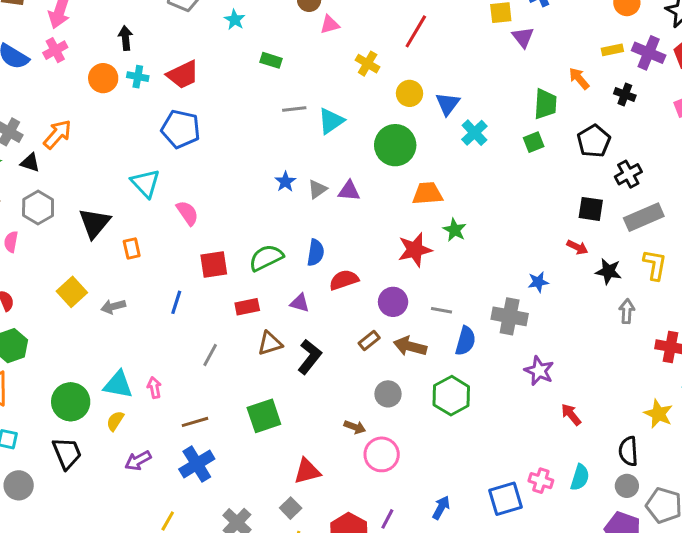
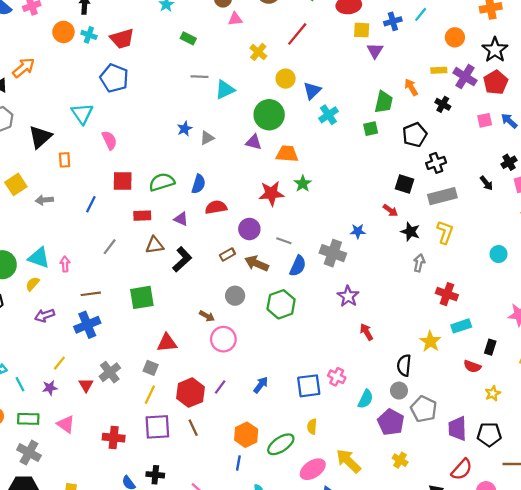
purple triangle: (349, 191) -> (254, 142), moved
cyan semicircle: (580, 477) -> (366, 399), moved
gray square: (291, 508) -> (151, 368), turned -32

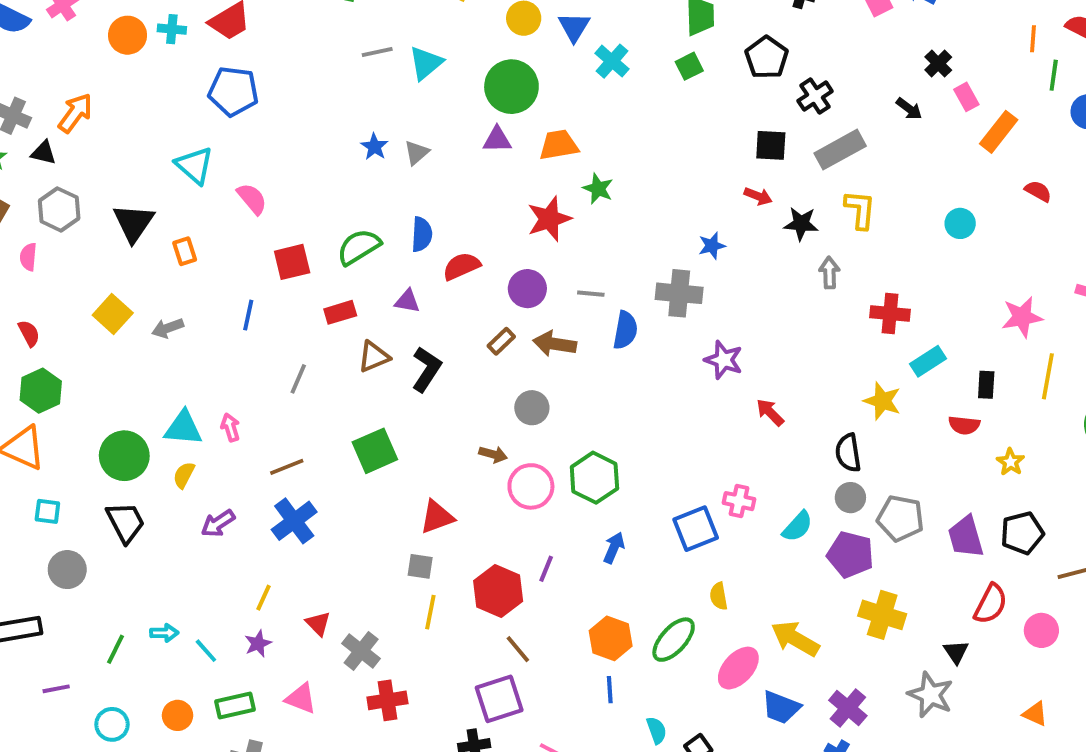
green hexagon: (281, 304) -> (594, 478), moved
gray cross: (110, 372) -> (361, 651), moved
cyan semicircle: (366, 399) -> (797, 526), turned 30
purple square: (157, 427) -> (499, 699), moved
yellow cross: (400, 460) -> (882, 615), size x1.6

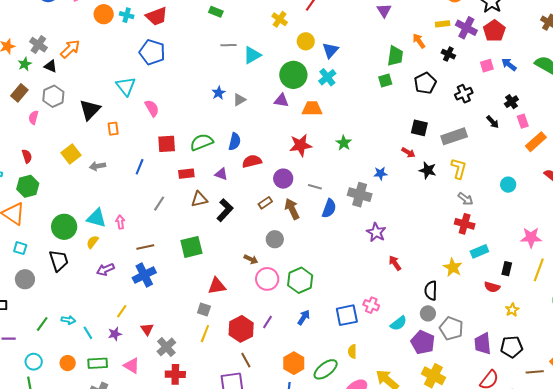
cyan cross: (612, 61) -> (327, 77), moved
black cross: (815, 96) -> (464, 94), moved
green star: (598, 189) -> (344, 143), moved
gray arrow: (829, 273) -> (466, 199), moved, turned 119
brown arrow: (555, 344) -> (292, 209), turned 45

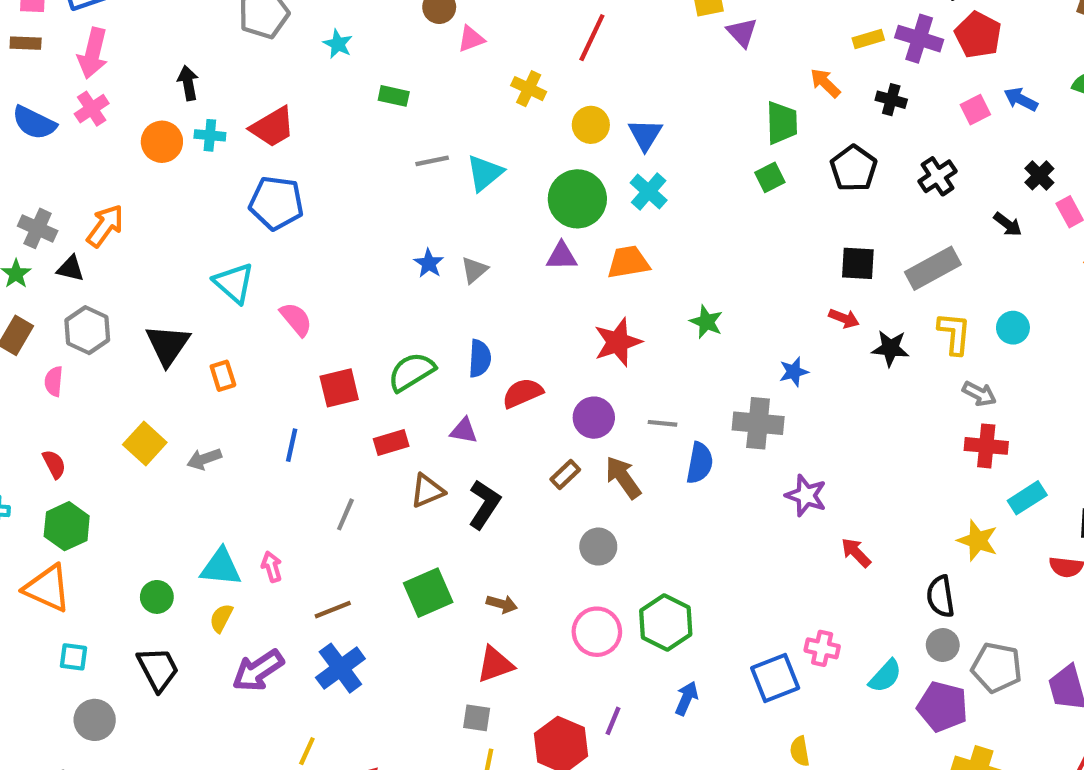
cyan circle: (508, 185) -> (1013, 328), moved
green circle: (64, 227) -> (157, 597), size x0.6
brown arrow: (251, 259) -> (502, 604), moved
purple arrow: (105, 269) -> (258, 671), size x1.4

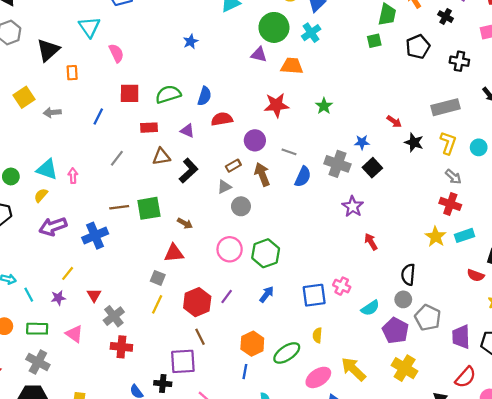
black cross: (938, 176) -> (459, 61), turned 30
black square: (858, 263) -> (372, 168), moved, turned 30
gray triangle: (474, 270) -> (224, 187), moved
yellow star: (978, 541) -> (436, 237), moved
brown line: (333, 610) -> (119, 207), moved

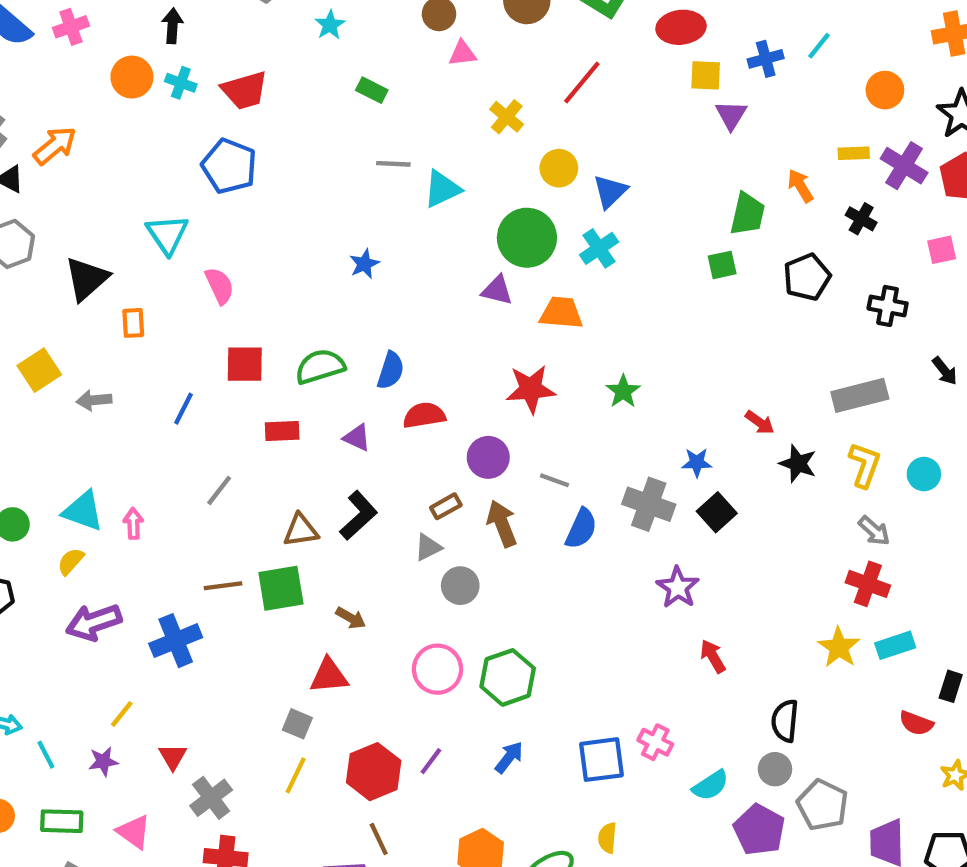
brown triangle: (161, 157) -> (301, 530), moved

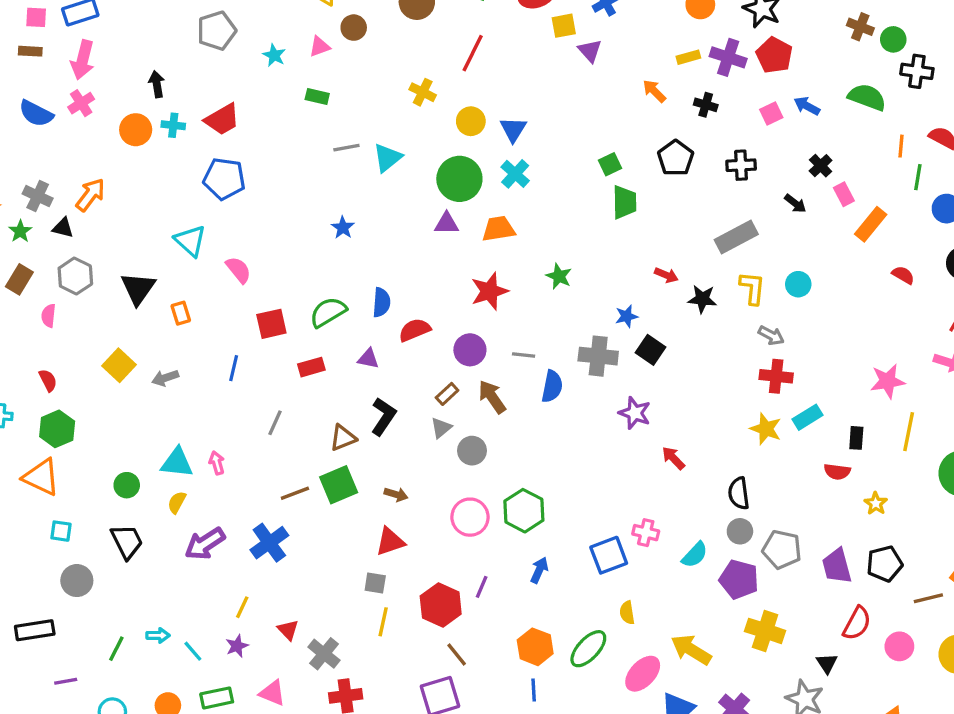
pink triangle: (462, 53) -> (319, 47), moved
green trapezoid: (747, 214) -> (625, 202), moved

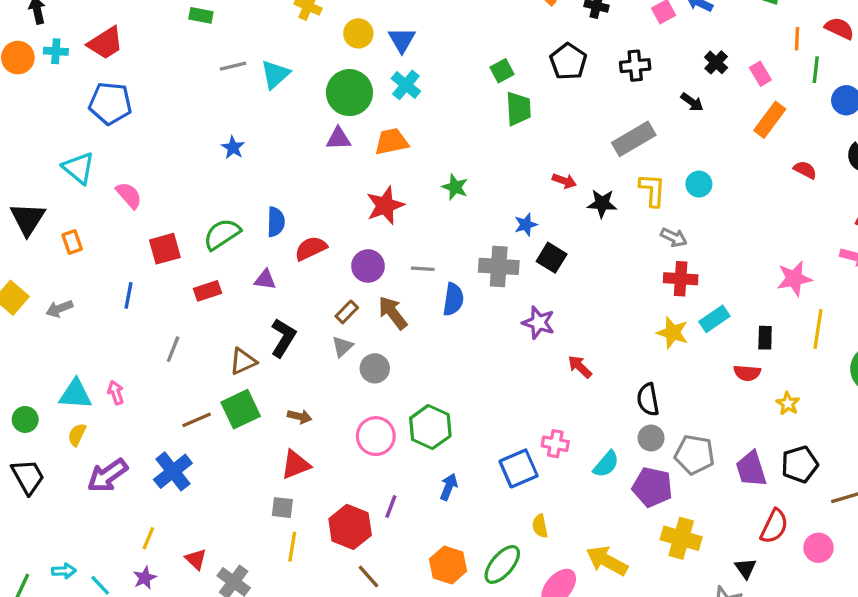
pink rectangle: (844, 194) -> (760, 74), moved

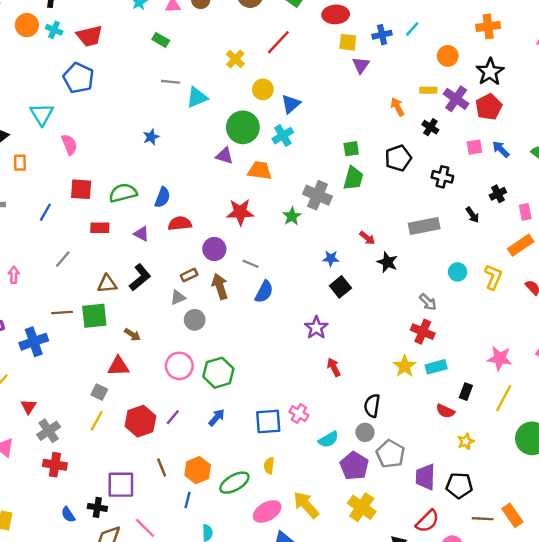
yellow L-shape: (652, 190) -> (493, 277), moved
gray cross: (499, 266) -> (317, 195), moved
brown line: (368, 576) -> (162, 467), moved

